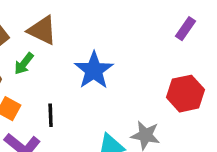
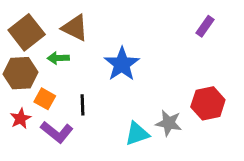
green arrow: (24, 64) -> (58, 58), turned 50
red hexagon: (185, 94) -> (208, 103), moved

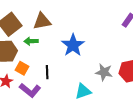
brown triangle: (75, 28) -> (42, 21), turned -36
gray star: (169, 123) -> (104, 72), moved

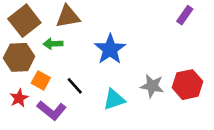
black line: (47, 72) -> (75, 86), turned -40
cyan triangle: (83, 91) -> (114, 99), moved

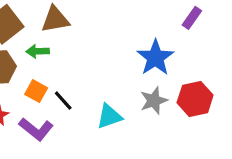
blue star: (110, 49) -> (155, 58), moved
orange square: (41, 80) -> (36, 91), moved
gray star: (152, 86) -> (154, 101), turned -30

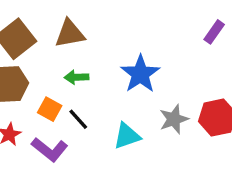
green arrow: (38, 51) -> (76, 77), moved
blue star: (155, 58) -> (140, 74), moved

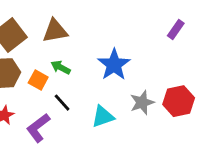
green arrow: (76, 77) -> (61, 67), turned 30
orange square: (50, 109) -> (38, 80), moved
purple L-shape: (50, 149) -> (38, 128), turned 104

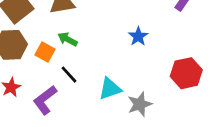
blue star: (114, 65) -> (138, 36), moved, size x0.6
gray star: (142, 103) -> (140, 104), moved

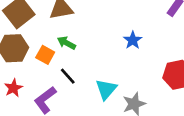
cyan triangle: (110, 89) -> (106, 89), turned -30

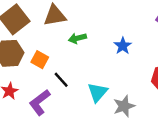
green arrow: (66, 43) -> (77, 38), moved, turned -42

